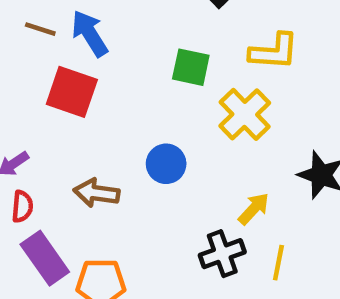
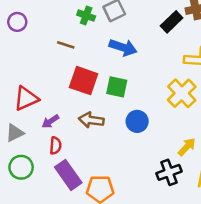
blue arrow: (90, 34) -> (123, 47), moved, turned 140
green square: (191, 67) -> (117, 87), moved
brown arrow: (96, 193) -> (91, 120), moved

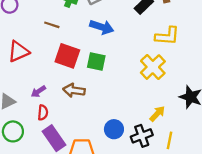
red triangle: (26, 98) -> (18, 51), moved
blue circle: (137, 121) -> (114, 129), moved

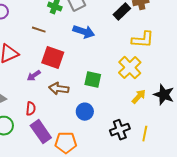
green square: (96, 61) -> (93, 80), moved
purple arrow: (38, 91) -> (34, 76), moved
yellow arrow: (157, 114) -> (139, 97), moved
blue circle: (114, 129) -> (85, 112), moved

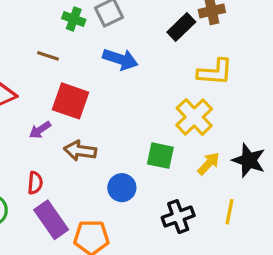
green square: (93, 80) -> (160, 156), moved
yellow line: (145, 134) -> (229, 212), moved

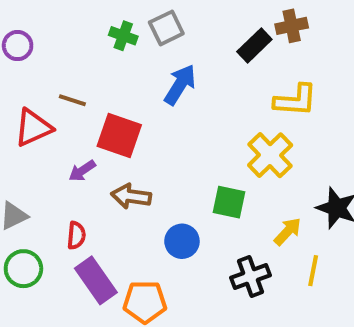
brown line: (48, 56) -> (72, 100), moved
blue arrow: (120, 59) -> (180, 85), turned -76
yellow arrow: (209, 164) -> (288, 231), moved

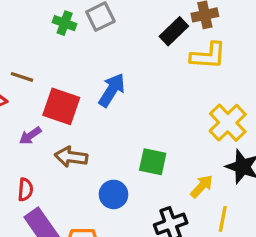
blue arrow: (180, 85) -> (112, 90), moved
yellow L-shape: (295, 100) -> (208, 56), moved
yellow cross: (270, 155) -> (228, 123), moved

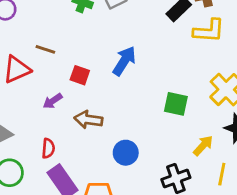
red square: (61, 106) -> (80, 75), size x0.6
green square: (153, 162) -> (176, 104), moved

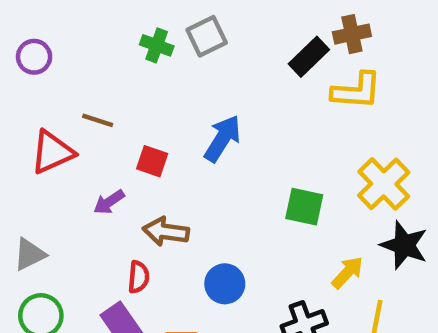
red semicircle: (48, 148) -> (139, 277), moved

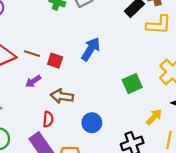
brown line: (98, 120) -> (32, 54), moved
green square: (304, 207) -> (132, 84), turned -36

